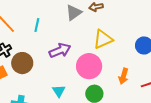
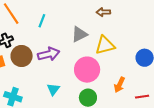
gray triangle: (74, 13) -> (79, 34), moved
purple arrow: (60, 50) -> (49, 54), moved

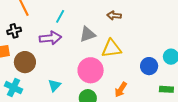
cyan line: (42, 21) -> (60, 16), moved
purple arrow: (49, 54) -> (50, 38), moved
brown circle: (22, 56) -> (25, 62), moved

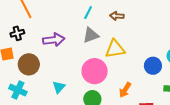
cyan line: (60, 16) -> (88, 13), moved

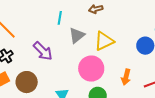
cyan line: (88, 13) -> (60, 18), moved
purple arrow: (54, 40) -> (43, 51), turned 70

